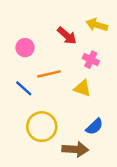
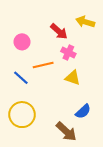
pink cross: (91, 60) -> (68, 52), moved
yellow circle: (42, 127) -> (22, 115), moved
brown arrow: (75, 149) -> (66, 131), turned 40

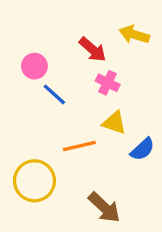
orange line: (43, 65) -> (79, 146), moved
blue line: (21, 78) -> (54, 94), moved
blue semicircle: (83, 111) -> (142, 149), moved

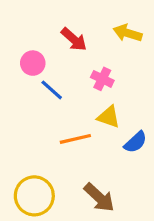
red arrow: (93, 50) -> (74, 39), moved
yellow circle: (34, 181) -> (34, 196), moved

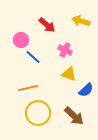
orange line: (75, 139) -> (28, 88), moved
yellow circle: (34, 196) -> (38, 113), moved
brown arrow: (99, 197) -> (74, 116), moved

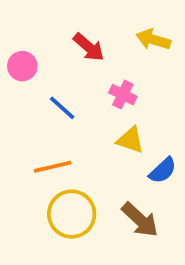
pink circle: (21, 40) -> (22, 66), moved

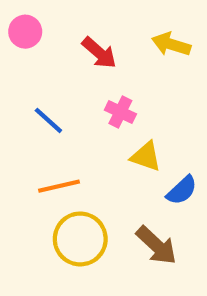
pink circle: (22, 66) -> (25, 32), moved
pink cross: (123, 95) -> (120, 112), moved
blue line: (62, 108) -> (48, 120), moved

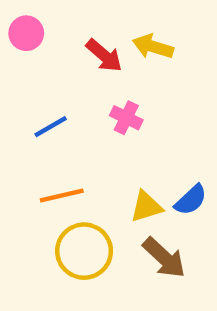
yellow arrow: (171, 44) -> (153, 47), moved
blue line: (48, 120) -> (51, 127), turned -72
yellow triangle: (146, 156) -> (146, 207), moved, turned -36

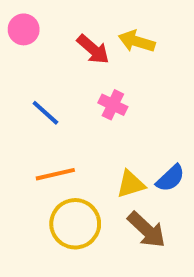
blue line: (51, 127) -> (45, 113), turned 72

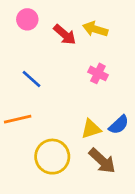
pink circle: (24, 29) -> (27, 19), moved
pink cross: (113, 105) -> (98, 73), moved
orange line: (55, 174) -> (18, 119), moved

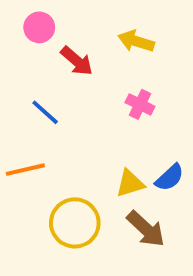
red arrow: (65, 35) -> (77, 61), moved

